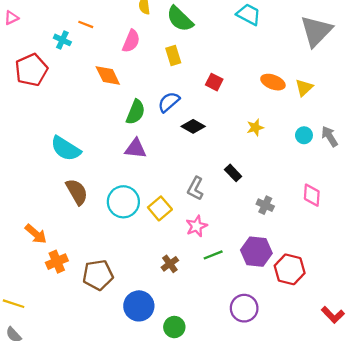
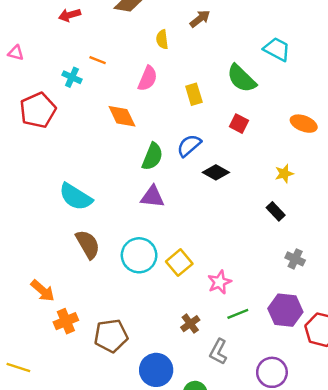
pink triangle: (11, 18) -> (16, 53), turned 40
green semicircle: (180, 19) -> (241, 78), moved
black rectangle: (233, 173) -> (276, 211), moved
gray L-shape: (195, 188) -> (218, 352), moved

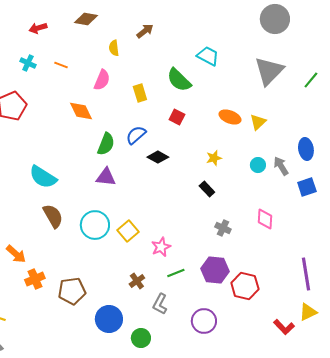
cyan cross: (72, 77) -> (28, 63), moved

